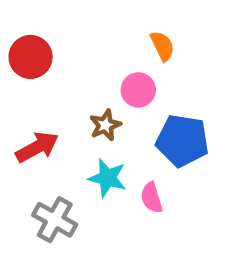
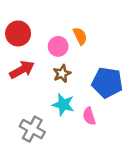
orange semicircle: (162, 46) -> (80, 36), moved
pink circle: (138, 90) -> (58, 46), moved
red arrow: (37, 147) -> (22, 70), moved

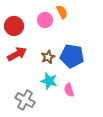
orange semicircle: (80, 36) -> (62, 12), moved
pink circle: (58, 46) -> (45, 20), moved
blue pentagon: (107, 83) -> (72, 56), moved

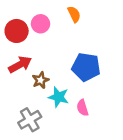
pink circle: (45, 20) -> (41, 24), moved
brown star: (48, 57) -> (41, 80), moved
gray cross: (25, 100) -> (30, 120), turned 30

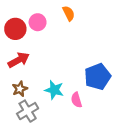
blue pentagon: (86, 67) -> (98, 77), moved, turned -30
brown star: (41, 80) -> (20, 89), moved

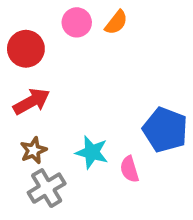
orange semicircle: (69, 13) -> (116, 22), turned 64
pink circle: (38, 22) -> (77, 22), moved
blue pentagon: (98, 77) -> (165, 130), turned -30

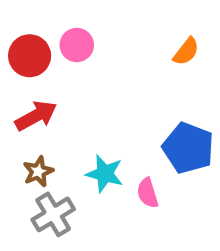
pink circle: (77, 22) -> (77, 45), moved
orange semicircle: (116, 22) -> (186, 51), moved

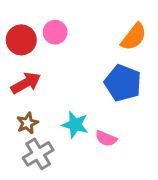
orange semicircle: (186, 51) -> (134, 37), size x1.4
blue pentagon: (188, 148) -> (123, 83), moved
pink semicircle: (148, 193) -> (106, 138), turned -50

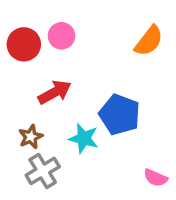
red arrow: (26, 83) -> (55, 92), moved
blue pentagon: (123, 83) -> (120, 114), moved
pink semicircle: (106, 138) -> (156, 178), moved

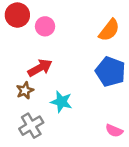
red circle: (24, 44) -> (17, 15), moved
blue pentagon: (120, 114) -> (110, 72), moved
brown star: (31, 137) -> (25, 90), moved

